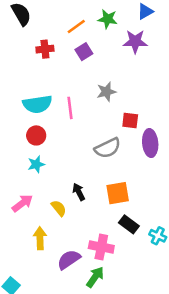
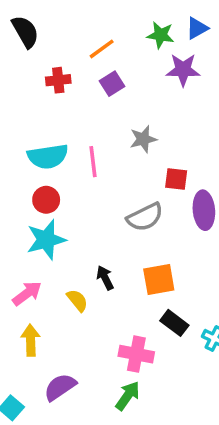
green star: (108, 19) -> (161, 35), moved
cyan star: (36, 164) -> (46, 240), size x1.6
yellow arrow: (40, 238) -> (31, 340), moved
purple semicircle: (69, 260) -> (60, 387), moved

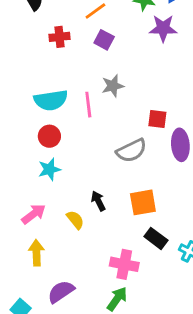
purple square: (112, 84) -> (104, 40), turned -30
gray star: (143, 139) -> (113, 86), moved
cyan star: (46, 240) -> (49, 169), size x0.7

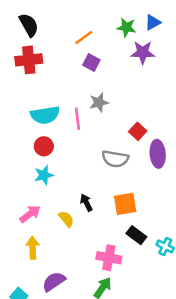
red cross: (59, 37) -> (29, 60), moved, size x1.5
red square: (157, 119) -> (138, 131), turned 36
gray semicircle: (131, 151) -> (115, 159), turned 36

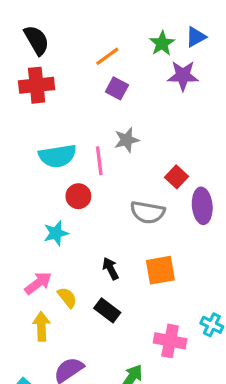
green star: (126, 27) -> (162, 43), turned 30
red circle: (44, 146) -> (78, 196), moved
yellow semicircle: (66, 219) -> (67, 297), moved
black rectangle: (136, 235) -> (107, 310), moved
pink cross: (109, 258) -> (170, 341), moved

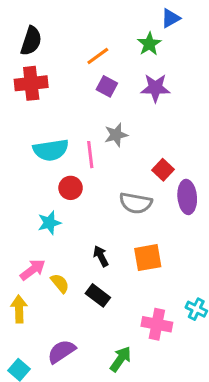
blue triangle: (196, 37) -> (171, 18), moved
black semicircle: (37, 40) -> (31, 41), turned 48
purple star: (183, 76) -> (155, 88), moved
yellow arrow: (41, 326) -> (19, 309), moved

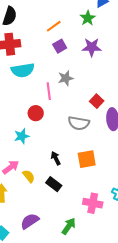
purple square: (107, 86) -> (60, 46), turned 32
cyan semicircle: (51, 150) -> (23, 70), moved

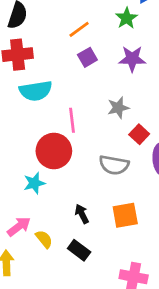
gray star: (66, 78) -> (118, 108), moved
red circle: (36, 113) -> (54, 151), size x1.6

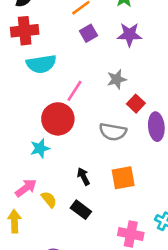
pink line: (72, 120) -> (75, 91), turned 40

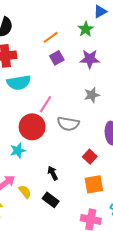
gray star: (117, 79) -> (92, 95), moved
red square: (136, 104) -> (90, 157), moved
gray semicircle: (113, 132) -> (68, 124), moved
orange square: (123, 178) -> (94, 184), moved

